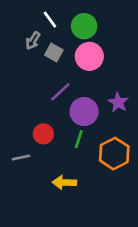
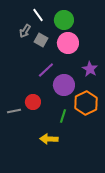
purple star: (118, 102) -> (90, 69), moved
green line: (79, 139) -> (63, 116), moved
orange hexagon: (114, 154) -> (86, 103), moved
gray line: (21, 158) -> (14, 111), moved

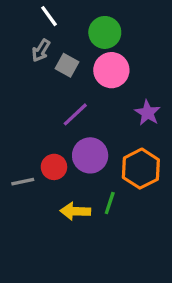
white line: (38, 15) -> (49, 16), moved
purple circle: (64, 85) -> (90, 155), moved
green line: (63, 116) -> (110, 203), moved
yellow arrow: (49, 139) -> (75, 211), moved

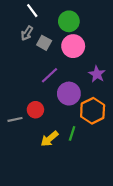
purple circle: (90, 155) -> (69, 94), moved
yellow arrow: (75, 211) -> (49, 139), turned -42

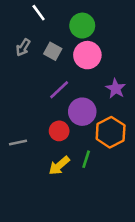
gray arrow: (27, 33) -> (23, 47), moved
red circle: (35, 110) -> (59, 131), moved

